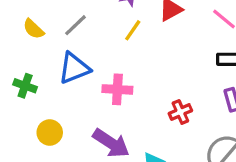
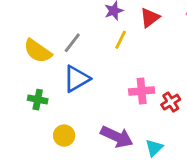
yellow semicircle: (33, 29) -> (38, 51), size x1.5
pink cross: (117, 89) -> (142, 91), moved

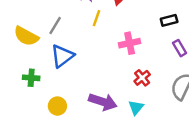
pink cross: (142, 91) -> (130, 43), moved
red cross: (171, 102) -> (142, 78), moved

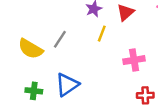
blue triangle: (62, 56) -> (67, 85), moved
red cross: (142, 78) -> (145, 95), turned 35

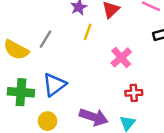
pink cross: (134, 60) -> (121, 57), turned -30
green cross: (34, 91) -> (21, 92), size x1.5

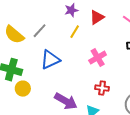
blue triangle: (54, 85) -> (50, 60), moved
yellow circle: (48, 121) -> (23, 89), moved

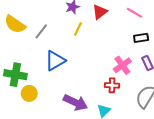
yellow semicircle: (14, 35) -> (15, 24), moved
pink cross: (98, 58) -> (122, 65), moved

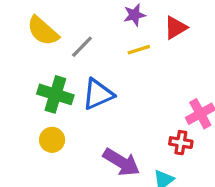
yellow line: (78, 29) -> (139, 50), turned 40
green cross: (15, 75) -> (55, 94), moved

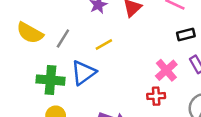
yellow line: (139, 50) -> (104, 44), moved

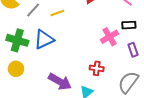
yellow line: (104, 44) -> (57, 13), moved
pink cross: (166, 70) -> (110, 37), moved

